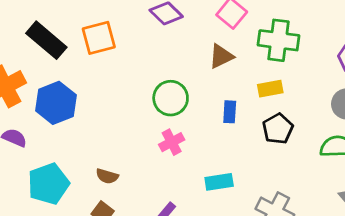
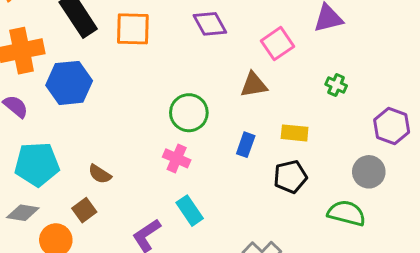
green cross: (279, 40) -> (336, 85), moved, size x0.5
pink cross: (172, 142) -> (177, 158), turned 35
cyan rectangle: (219, 182) -> (190, 211), moved, turned 48

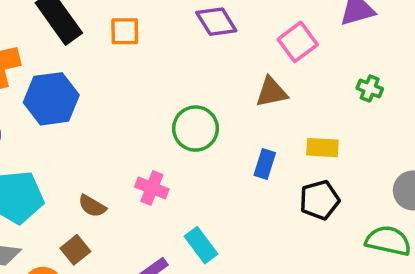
orange square: (133, 29) -> (125, 31), size x0.7
pink cross: (177, 158) -> (152, 188), moved

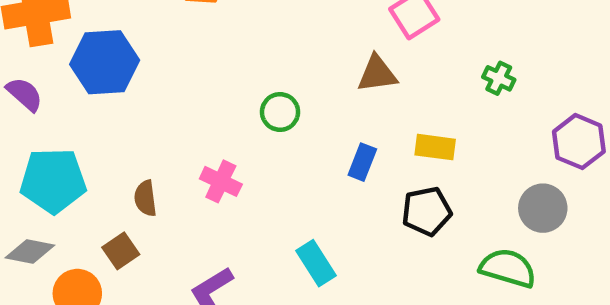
green circle: (195, 129) -> (280, 112), size x0.7
brown semicircle: (92, 206) -> (145, 198), turned 48
cyan rectangle: (201, 245) -> (316, 263), moved

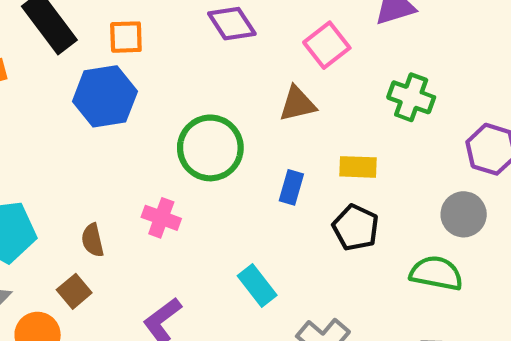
blue hexagon: (105, 62) -> (105, 96), moved
green cross: (499, 78) -> (411, 97), size x1.5
green circle: (280, 112) -> (210, 148), size x1.8
black pentagon: (427, 211) -> (356, 228), turned -30

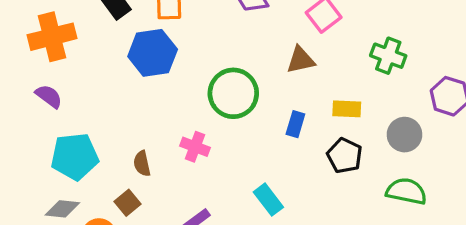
gray circle: (464, 214) -> (404, 135), moved

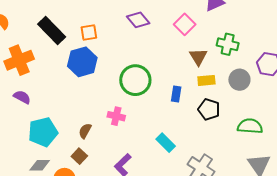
brown triangle: (301, 60) -> (198, 57), moved, turned -42
gray circle: (404, 135) -> (239, 80), moved
brown semicircle: (142, 164) -> (85, 131), turned 49

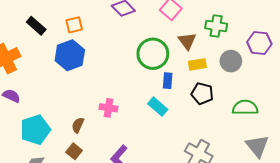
black rectangle: (52, 30) -> (36, 26), size x0.7
green circle: (135, 80) -> (153, 54), moved
cyan rectangle: (166, 143) -> (158, 107), moved

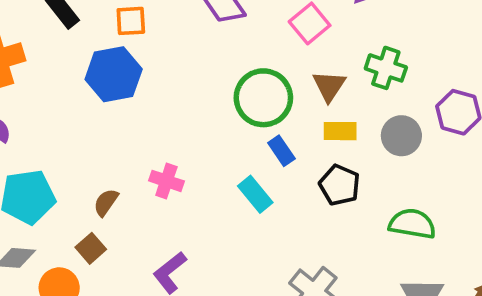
blue rectangle: (168, 81) -> (281, 151), turned -49

